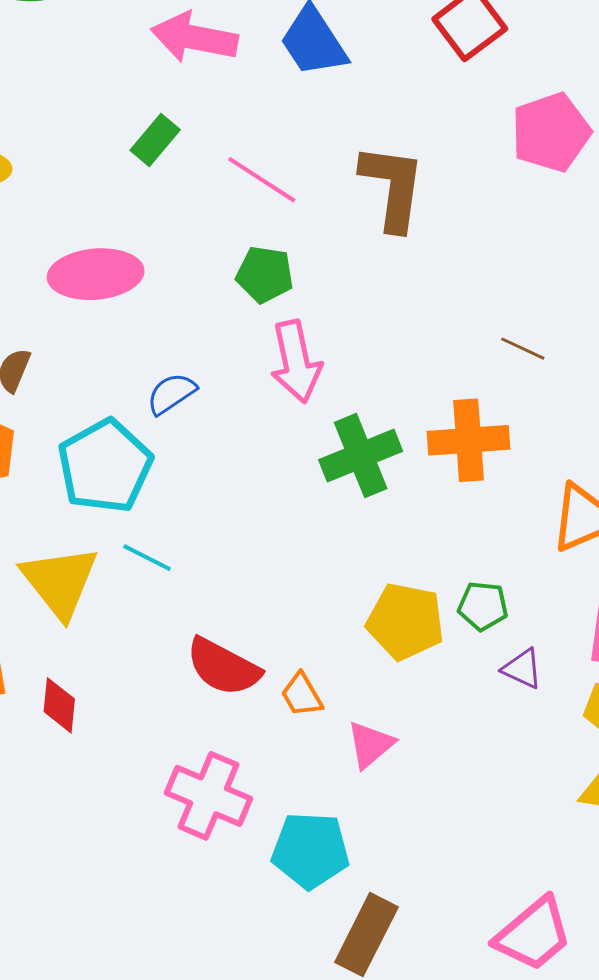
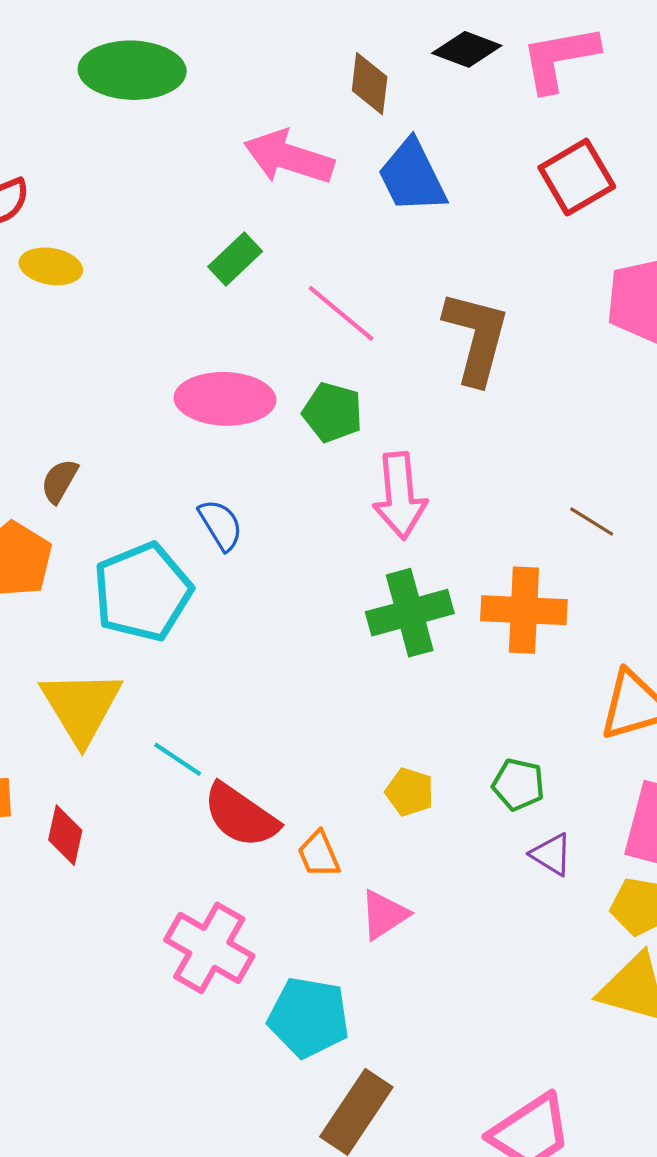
pink ellipse: (96, 274) -> (225, 399), moved
pink arrow: (296, 362) -> (400, 496), moved
blue semicircle: (171, 394) -> (221, 525), turned 86
cyan line: (147, 558) -> (178, 759), moved
yellow pentagon: (405, 622) -> (410, 792), moved, size x0.6

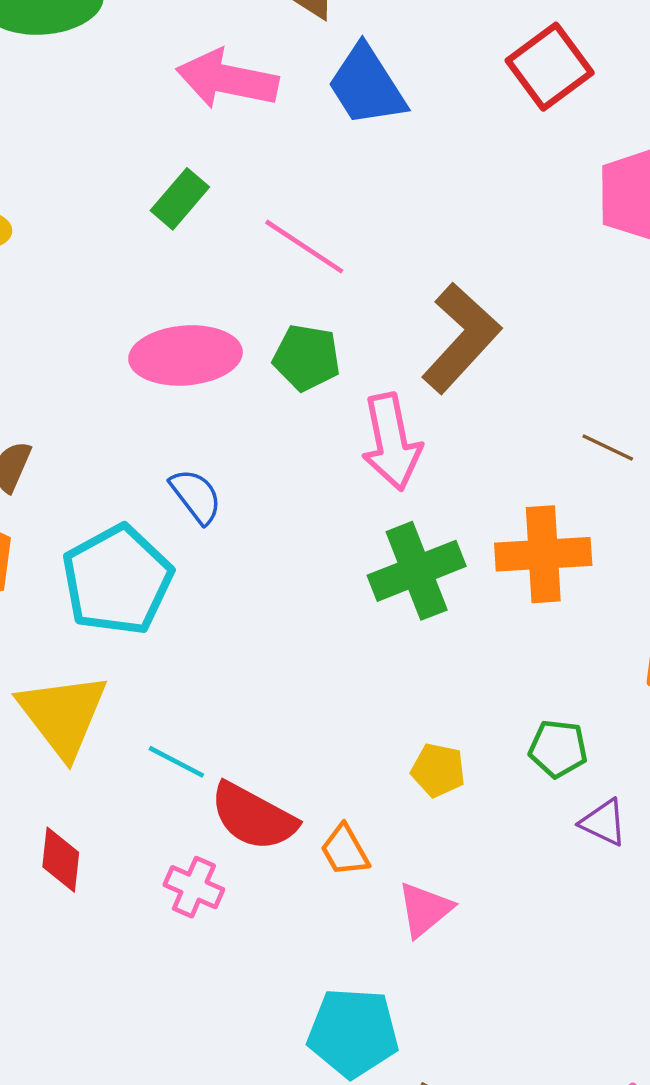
brown L-shape: (476, 337) -> (461, 338), moved, turned 34
pink cross: (209, 948) -> (194, 887), moved, size x0.6

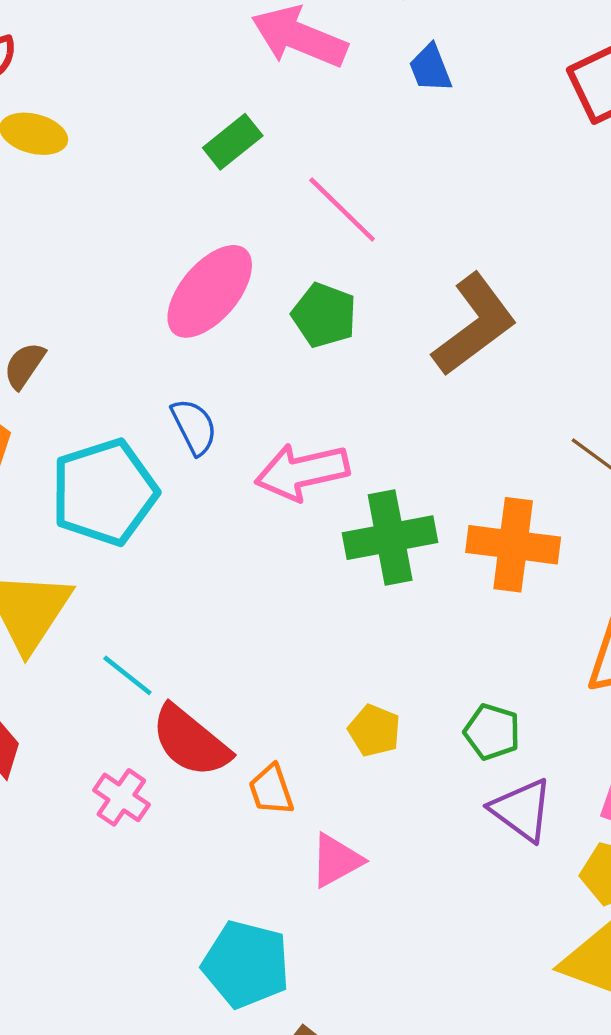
blue trapezoid: (367, 86) -> (430, 68), size x0.6
pink ellipse: (186, 355) -> (210, 291), turned -56
pink arrow: (391, 442) -> (302, 472), moved, turned 78
purple triangle: (603, 822) -> (522, 810), size x1.4

